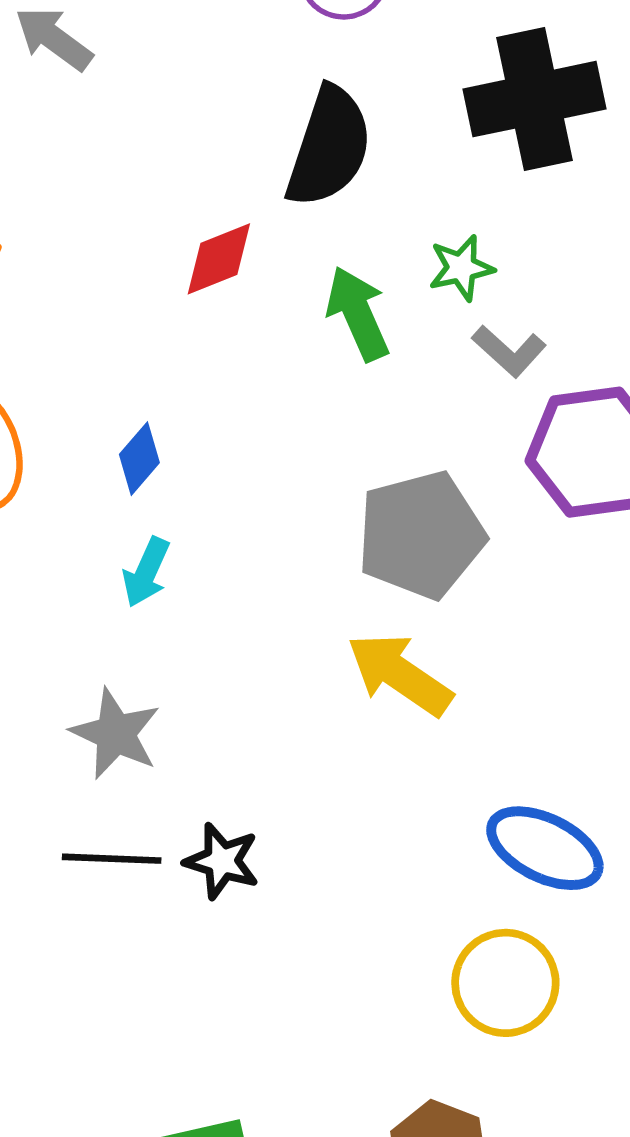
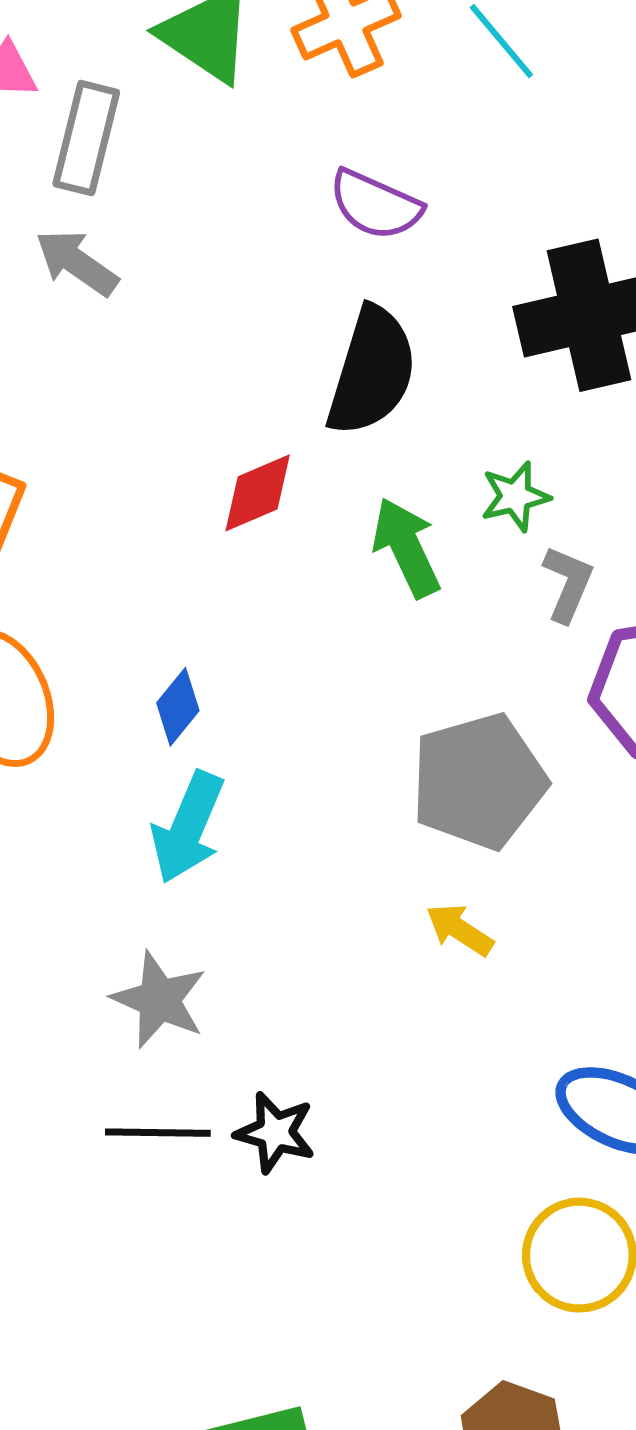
gray L-shape: (509, 351) -> (568, 584), turned -108
cyan arrow: (146, 572) -> (188, 827), size x1.5
yellow arrow: (400, 674) -> (460, 930), size x0.6

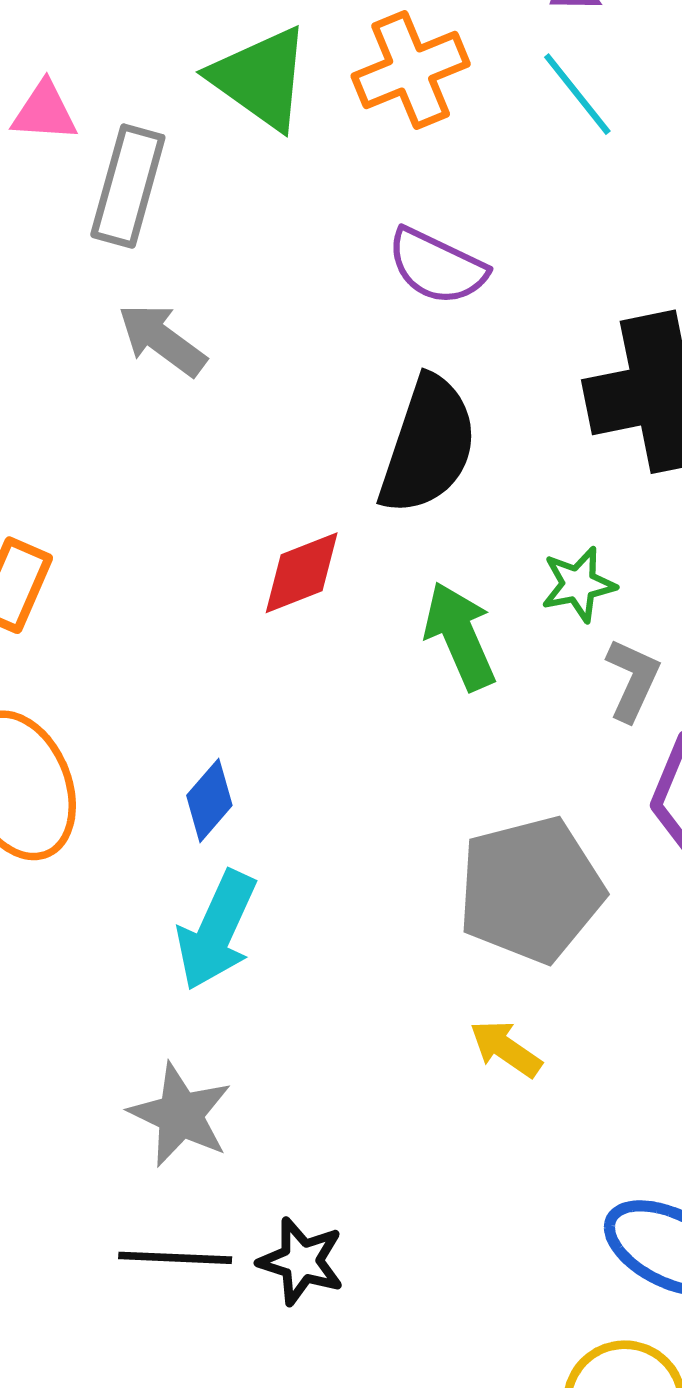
gray arrow: (77, 263) -> (162, 340), moved

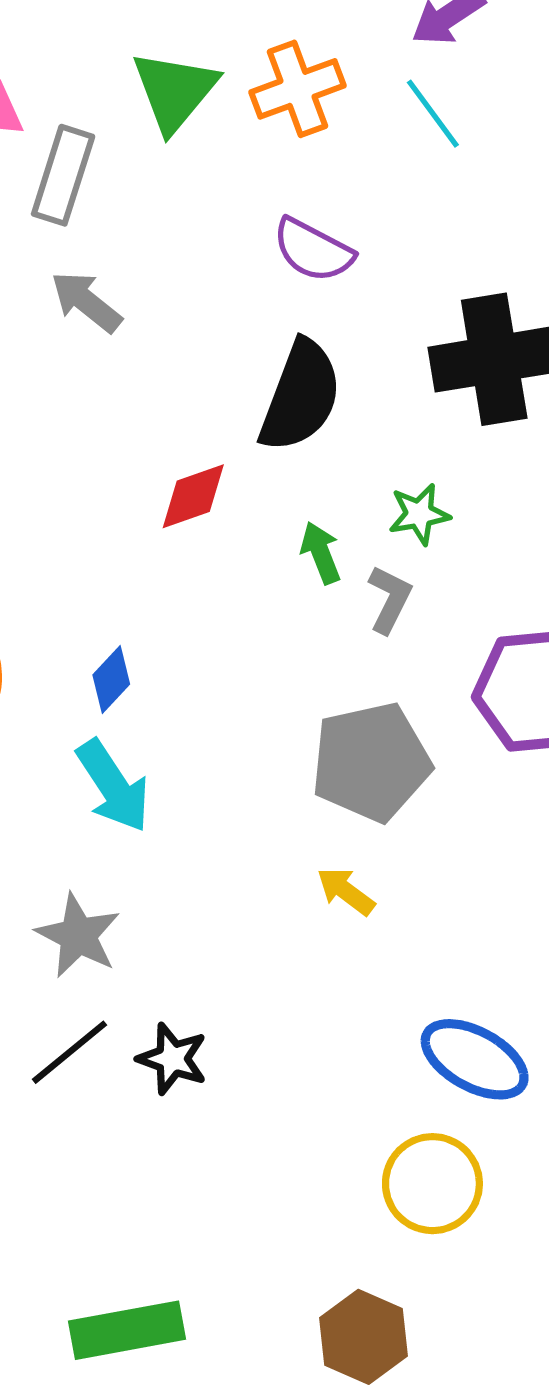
green triangle: (260, 78) -> (175, 91), turned 32
green arrow: (460, 636) -> (321, 553), size x0.7
gray L-shape: (633, 680) -> (390, 599), moved
cyan arrow: (217, 930) -> (113, 786), turned -60
black line: (175, 1258) -> (69, 1052), turned -44

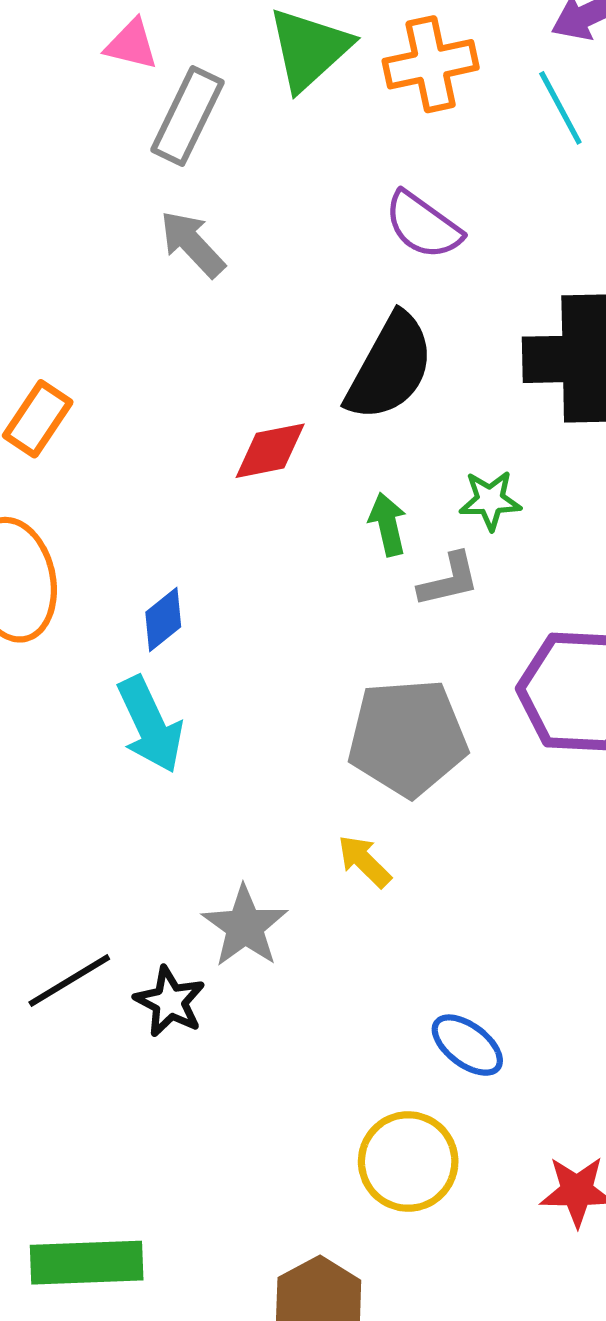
gray L-shape: (390, 599) -> (449, 580), turned 42
gray star: (78, 936) -> (245, 926), moved
blue ellipse: (475, 1059) -> (467, 1045), size x0.7

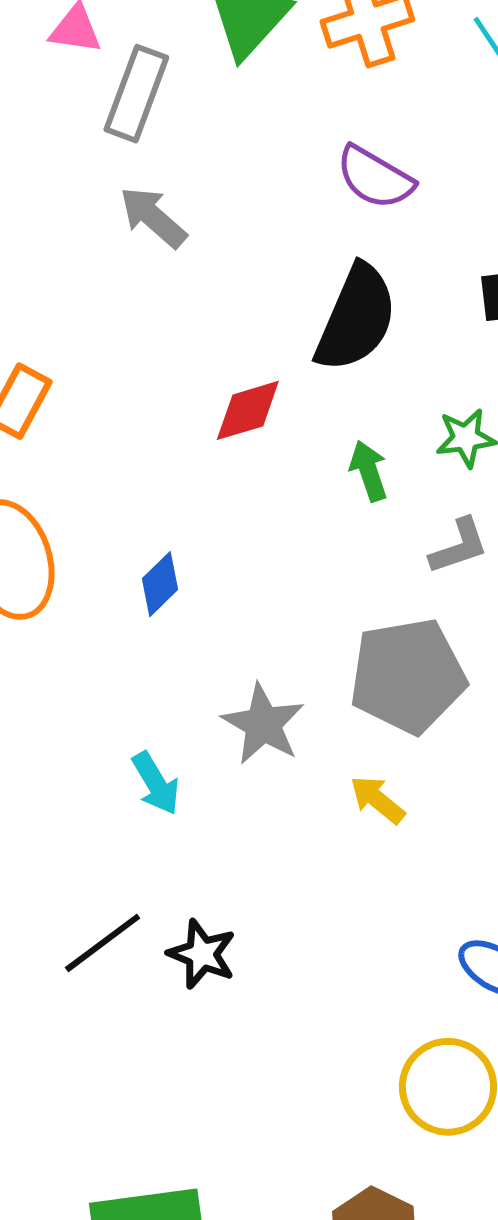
gray L-shape: (449, 580) -> (459, 546), moved
cyan arrow: (150, 725) -> (156, 783), moved, size x0.7
gray star: (245, 926) -> (263, 724), moved

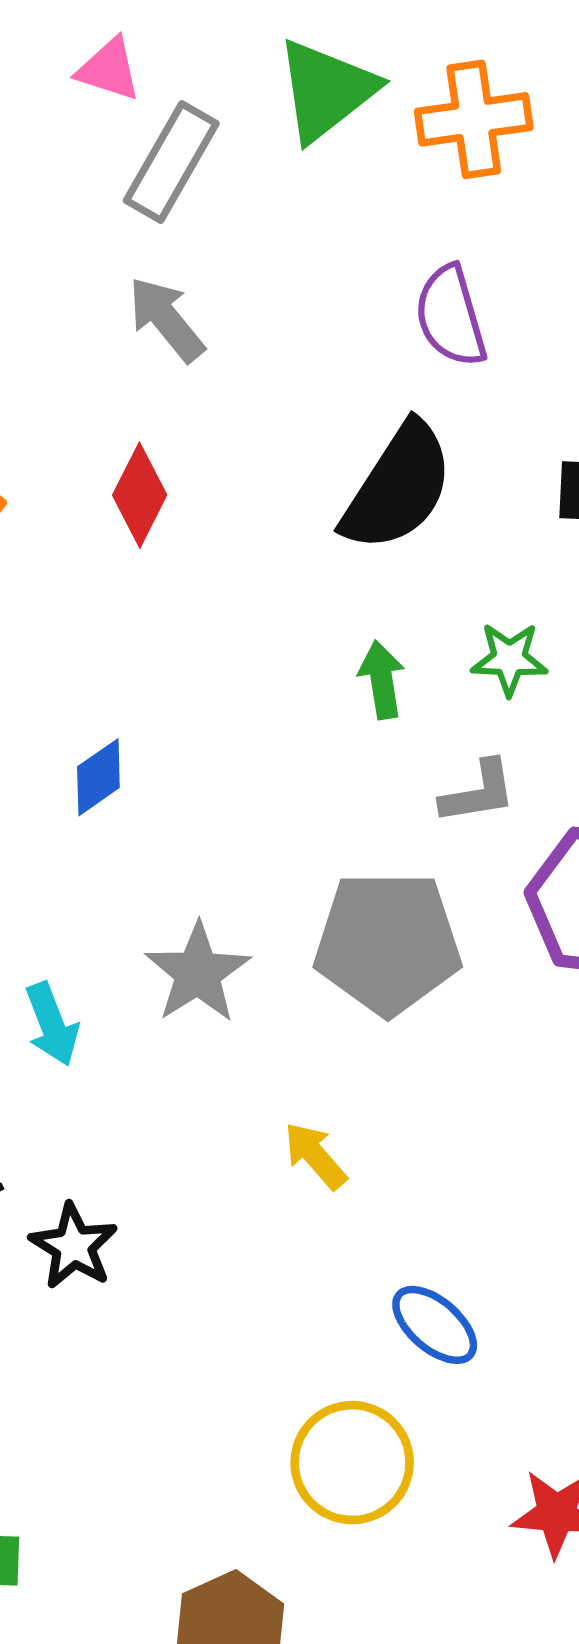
purple semicircle: (375, 178) -> (451, 316), turned 34
red diamond: (248, 410) -> (140, 495), moved, turned -56
yellow arrow: (377, 800) -> (315, 1156), moved

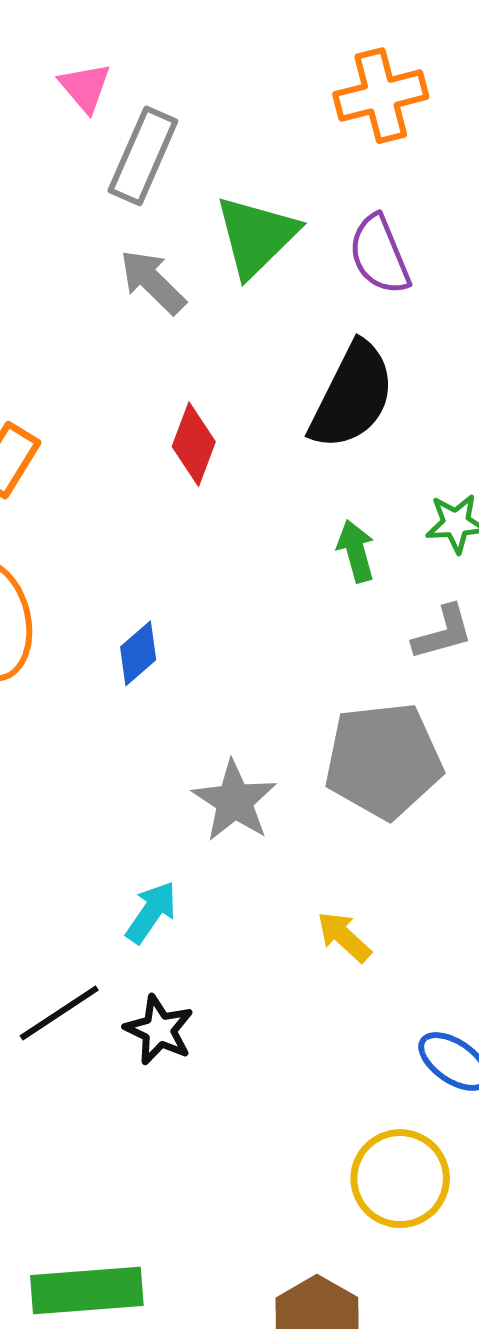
pink triangle: (109, 69) -> (85, 87), turned 38
green triangle: (326, 90) -> (256, 236), moved
red diamond: (140, 495) -> (194, 444), moved
cyan arrow: (52, 1024) -> (151, 912), moved, turned -118

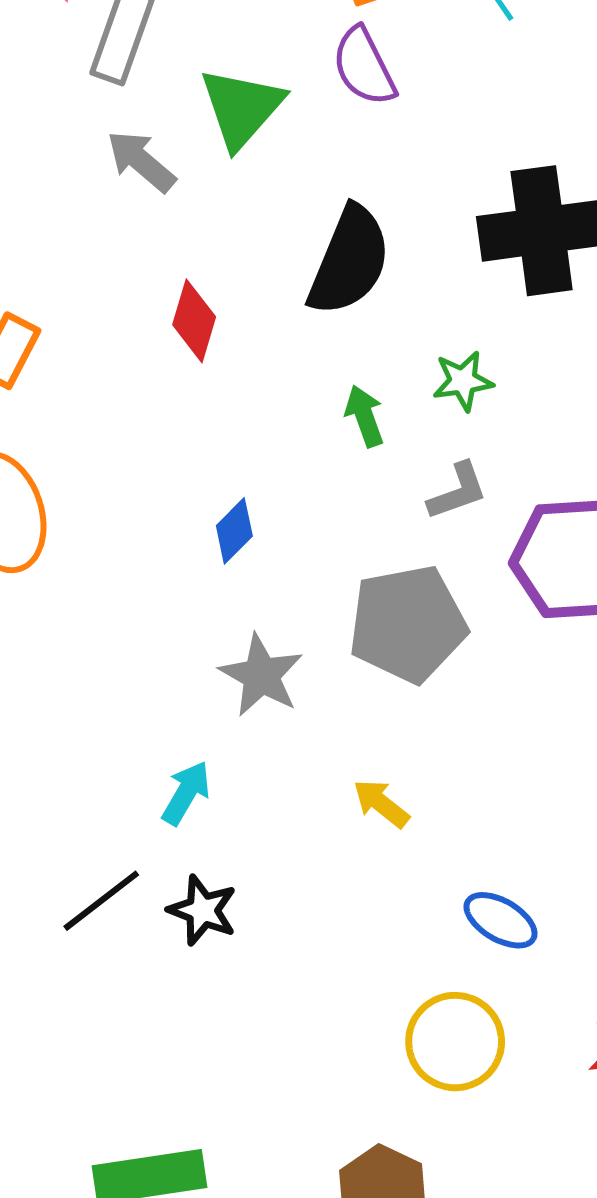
purple semicircle: (379, 255) -> (364, 67), moved
blue diamond: (138, 653) -> (234, 531), moved

